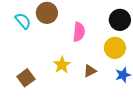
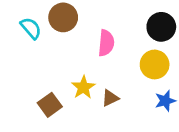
brown triangle: (90, 71) -> (110, 98), moved
brown square: (26, 78) -> (50, 105), moved

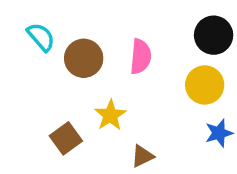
brown circle: (63, 17) -> (84, 58), moved
brown triangle: (110, 98) -> (142, 156), moved

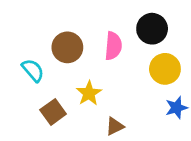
black circle: (214, 35) -> (152, 29), moved
cyan semicircle: (41, 37) -> (33, 70), moved

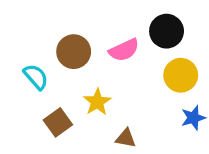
pink semicircle: (113, 46) -> (124, 50), turned 60
brown triangle: (115, 126) -> (126, 138), turned 36

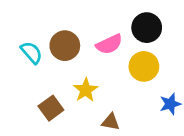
yellow circle: (181, 75) -> (144, 66), moved
cyan semicircle: (36, 77) -> (32, 53), moved

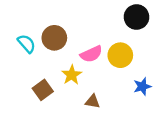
black circle: (147, 28) -> (136, 17), moved
pink semicircle: (109, 44) -> (91, 54), moved

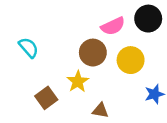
brown circle: (54, 38) -> (93, 53), moved
pink semicircle: (91, 54) -> (113, 26), moved

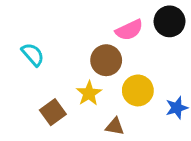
yellow circle: (131, 60) -> (138, 90), moved

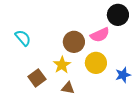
pink semicircle: (129, 30) -> (100, 35), moved
brown triangle: (115, 126) -> (68, 88), moved

